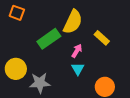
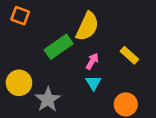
yellow rectangle: (102, 38) -> (129, 55), moved
gray star: (40, 83) -> (48, 100), turned -30

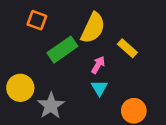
orange square: (20, 16) -> (37, 20), moved
yellow rectangle: (129, 55) -> (127, 48), moved

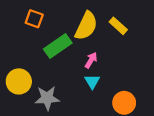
yellow rectangle: (127, 48) -> (118, 26), moved
gray star: (51, 106) -> (47, 98), turned 30

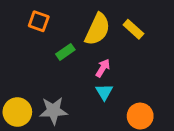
green rectangle: (58, 46) -> (65, 52), size x0.6
yellow circle: (19, 81) -> (17, 112), moved

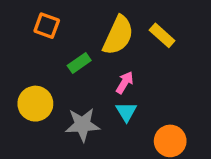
gray star: (53, 111) -> (82, 125), moved
yellow circle: (17, 112) -> (35, 104), moved

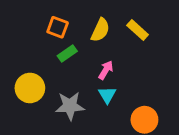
orange square: (47, 26) -> (58, 27), moved
yellow semicircle: (118, 35) -> (100, 30), size x0.7

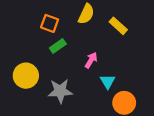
yellow semicircle: (100, 30) -> (86, 14), moved
cyan triangle: (107, 95) -> (108, 82), moved

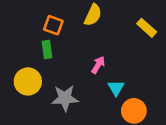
yellow rectangle: (118, 26) -> (147, 28), moved
green rectangle: (58, 46) -> (47, 50), moved, turned -63

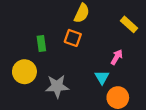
orange square: (53, 25) -> (73, 38), moved
pink arrow: (98, 65) -> (117, 57), moved

